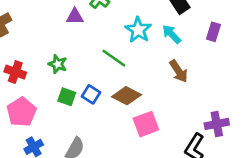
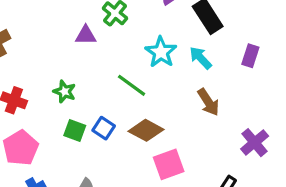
purple cross: (217, 124) -> (255, 143), moved, turned -30

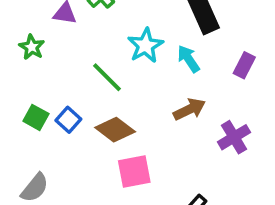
green star: (64, 92) -> (32, 47), moved
brown arrow: (208, 102) -> (189, 109), turned -92
purple cross: (255, 143) -> (234, 137), moved

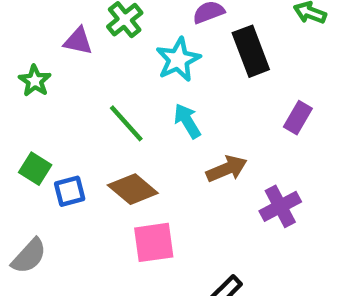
cyan star: (145, 45) -> (178, 59), moved
cyan arrow: (188, 59) -> (187, 121), moved
blue square: (68, 120) -> (70, 191), moved, turned 30

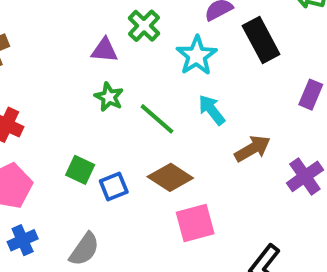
green star: (35, 81) -> (109, 97), moved

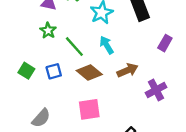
brown diamond: (170, 177) -> (89, 73), moved
blue square: (114, 186) -> (54, 71), moved
gray semicircle: (84, 249) -> (41, 118), moved

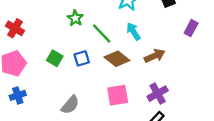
purple cross: (156, 90) -> (158, 94), moved

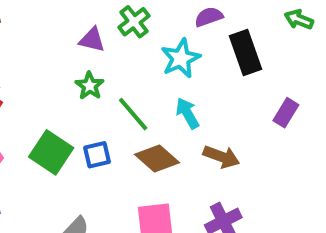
brown arrow: (155, 56) -> (221, 157), turned 42
green square: (55, 58) -> (51, 152), size x1.5

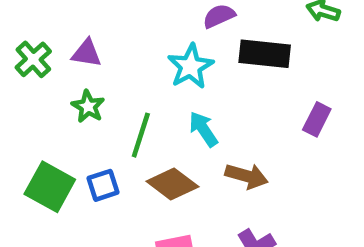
green cross: (134, 22) -> (33, 59), moved
black rectangle: (246, 53) -> (265, 54), turned -60
green line: (133, 114) -> (141, 135), turned 63

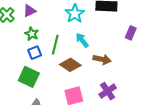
purple triangle: (87, 53) -> (30, 11), turned -32
blue square: (103, 185) -> (35, 53), moved
green square: (50, 187) -> (29, 77), moved

